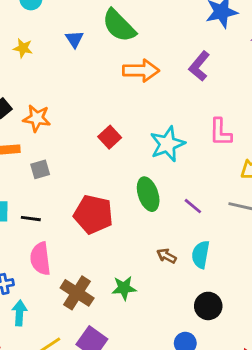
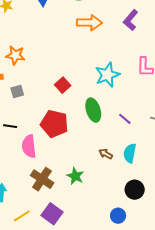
red square: (110, 137) -> (63, 85), moved
pink semicircle: (40, 259) -> (29, 146), moved
green star: (124, 288) -> (75, 176), turned 30

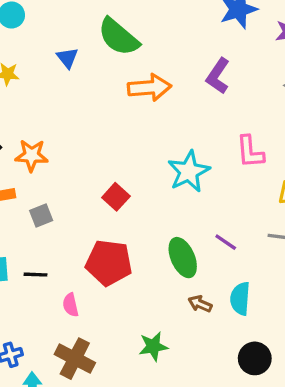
green ellipse: (93, 110) -> (183, 258), moved
pink semicircle: (29, 146) -> (71, 305), size x0.6
green star: (75, 176) -> (153, 346), turned -30
brown cross: (42, 179) -> (75, 359), moved

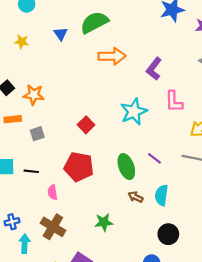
green semicircle: (118, 37) -> (94, 22), turned 108
purple L-shape: (218, 76) -> (154, 69), moved

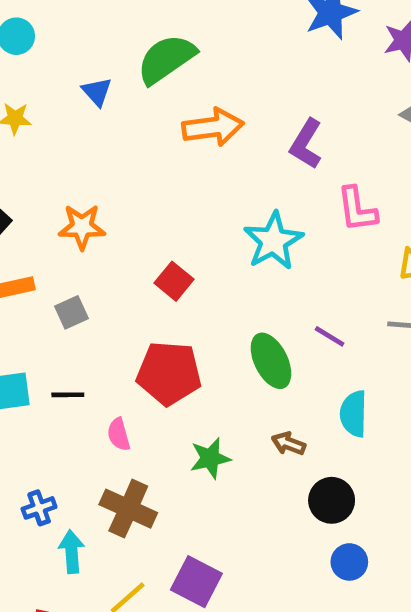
orange star: (34, 95) -> (82, 227), moved
brown arrow: (136, 197) -> (288, 444), moved
green star: (104, 222) -> (210, 458), moved
black circle: (168, 234) -> (332, 500), moved

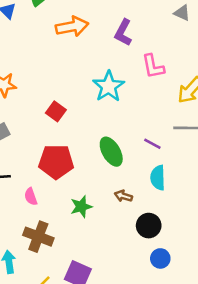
purple line: (330, 336) -> (152, 144), moved

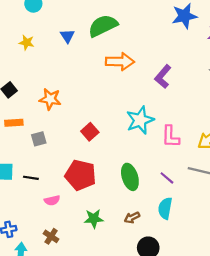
pink L-shape: (153, 66) -> (171, 137), moved
brown arrow: (123, 196) -> (132, 218), turned -56
pink semicircle: (31, 197) -> (52, 200), turned -96
brown cross: (38, 237) -> (51, 236), size x0.6

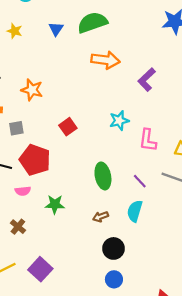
cyan star: (140, 120) -> (119, 121), size x0.7
red pentagon: (81, 175) -> (35, 160), moved
green star: (94, 219) -> (55, 204), moved

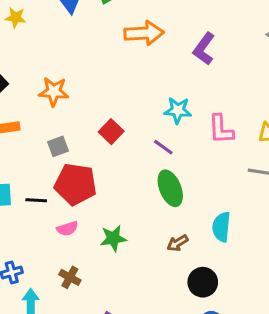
cyan star: (119, 121) -> (178, 110), turned 30
gray square: (16, 128) -> (58, 146), moved
purple line: (140, 181) -> (163, 147), moved

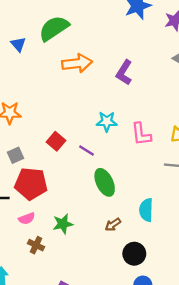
purple line: (163, 147) -> (87, 151), moved
brown cross: (70, 277) -> (36, 245), moved

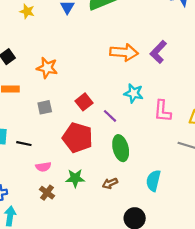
orange arrow: (77, 63) -> (124, 52), moved
red pentagon: (31, 184) -> (78, 138), moved
brown arrow: (113, 225) -> (110, 183), moved

